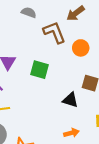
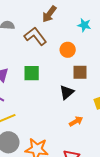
orange circle: (81, 48) -> (68, 50), moved
black triangle: (70, 100) -> (67, 92), turned -42

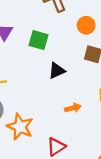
black triangle: (67, 92) -> (57, 71), moved

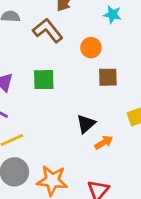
black triangle: (57, 71) -> (86, 124), moved

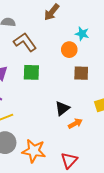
cyan star: (112, 15) -> (82, 34), moved
brown L-shape: (48, 30) -> (25, 42), moved

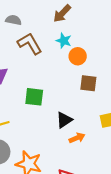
cyan star: (82, 34) -> (64, 41), moved
green square: (31, 72) -> (34, 97), moved

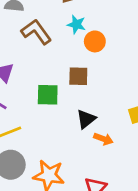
brown square: (88, 83) -> (78, 76), moved
orange arrow: (77, 138) -> (103, 139), turned 49

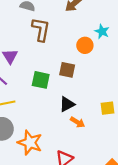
cyan star: (76, 24) -> (102, 31), moved
brown L-shape: (36, 32) -> (41, 29), turned 35

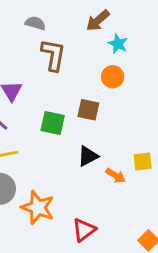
cyan star: (102, 31) -> (118, 44), moved
orange arrow: (78, 122) -> (115, 176), moved

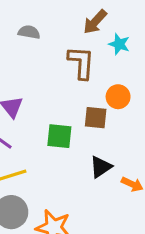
brown L-shape: (53, 55) -> (81, 63), moved
orange circle: (113, 77) -> (118, 97), moved

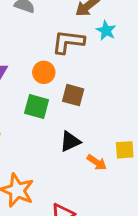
brown L-shape: (81, 63) -> (68, 42), turned -96
orange circle: (118, 97) -> (44, 72), moved

